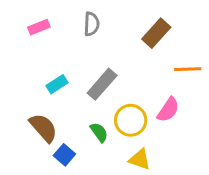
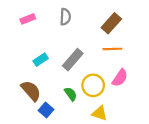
orange line: (188, 69) -> (112, 49), moved

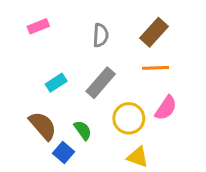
gray semicircle: (65, 17) -> (101, 35), moved
green semicircle: (71, 94) -> (83, 130), moved

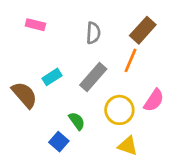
pink rectangle: (38, 26) -> (35, 25), turned 36
orange line: (156, 68) -> (130, 60), moved, turned -65
brown semicircle: (43, 126) -> (24, 95), moved

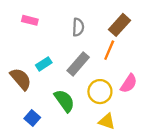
green semicircle: (77, 121) -> (64, 101), size x1.5
blue square: (59, 142) -> (32, 118), moved

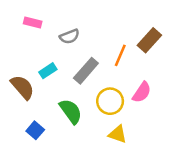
brown rectangle: (120, 25) -> (149, 40), moved
gray semicircle: (78, 27) -> (69, 36), moved, turned 66

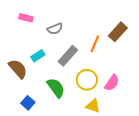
pink semicircle: (142, 92) -> (112, 83), moved

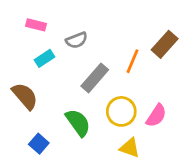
cyan rectangle: (38, 56) -> (44, 58), moved

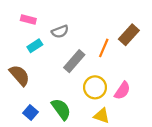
green semicircle: (78, 123) -> (61, 109), moved

